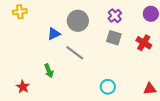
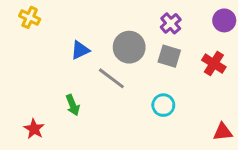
yellow cross: (20, 12) -> (30, 17), turned 32
gray circle: (78, 21) -> (129, 47), moved
cyan circle: (108, 87) -> (163, 105), moved

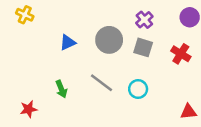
gray line: (111, 78) -> (102, 83), moved
red star: (34, 129) -> (29, 109), turned 30

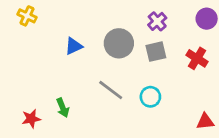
gray square: (143, 47) -> (156, 52), turned -30
green arrow: (61, 89) -> (63, 108), moved

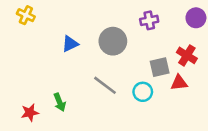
purple cross: (157, 21) -> (149, 20), turned 30
gray square: (156, 52) -> (160, 67), moved
red triangle: (205, 121) -> (179, 83), moved

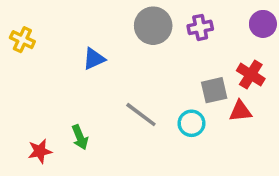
yellow cross: (26, 15) -> (22, 40), moved
gray circle: (113, 41) -> (153, 26), moved

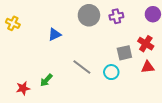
red triangle: (240, 111) -> (148, 67), moved
green arrow: (80, 137) -> (46, 80), turned 64

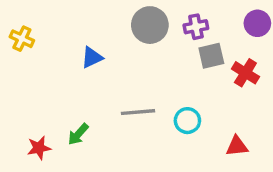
gray square: (124, 53) -> (211, 56), moved
gray line: (82, 67) -> (138, 112), turned -42
red triangle: (148, 67) -> (237, 146), moved

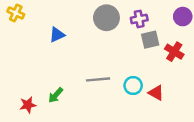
yellow cross: (22, 39) -> (16, 13), moved
blue triangle: (92, 57) -> (57, 35), moved
red triangle: (237, 146) -> (156, 93), moved, turned 35

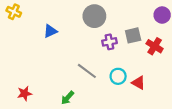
purple cross: (139, 19) -> (109, 42), moved
gray line: (98, 79) -> (87, 71), turned 42
green arrow: (56, 95) -> (68, 98), moved

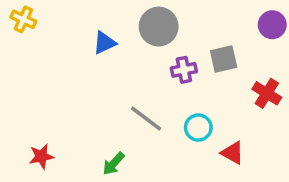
blue triangle: (50, 31) -> (105, 43), moved
red cross: (155, 46) -> (267, 93), moved
red triangle: (138, 83) -> (233, 153), moved

